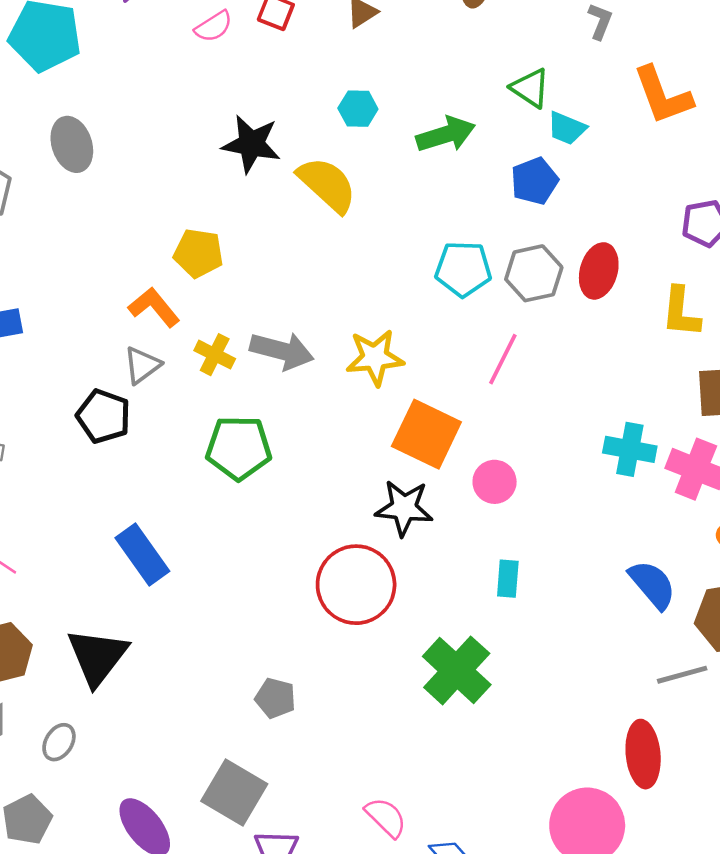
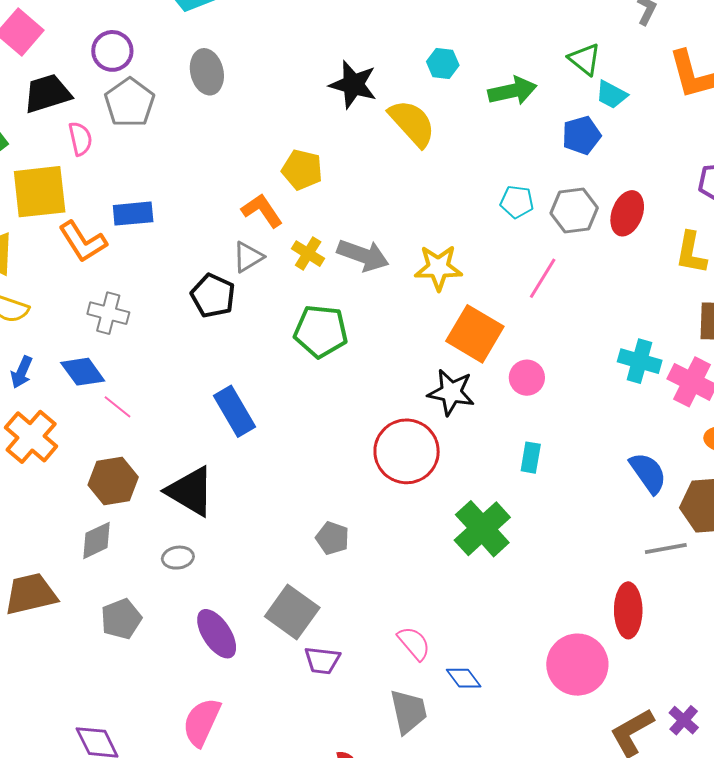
cyan pentagon: (463, 269) -> (517, 202), size x0.7
black triangle: (97, 657) -> (190, 491), turned -42
gray ellipse: (59, 742) -> (178, 558), moved, turned 44

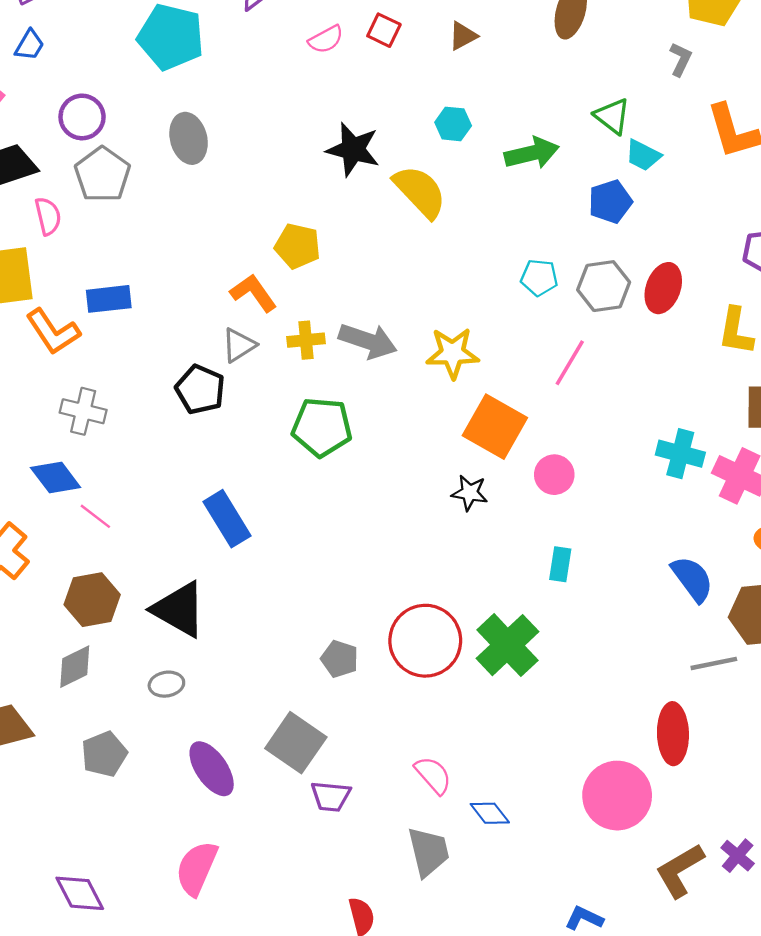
yellow cross: (308, 254) -> (306, 340), turned -36
black star: (451, 392) -> (470, 493), size x0.7
red circle: (407, 451) -> (425, 641), moved

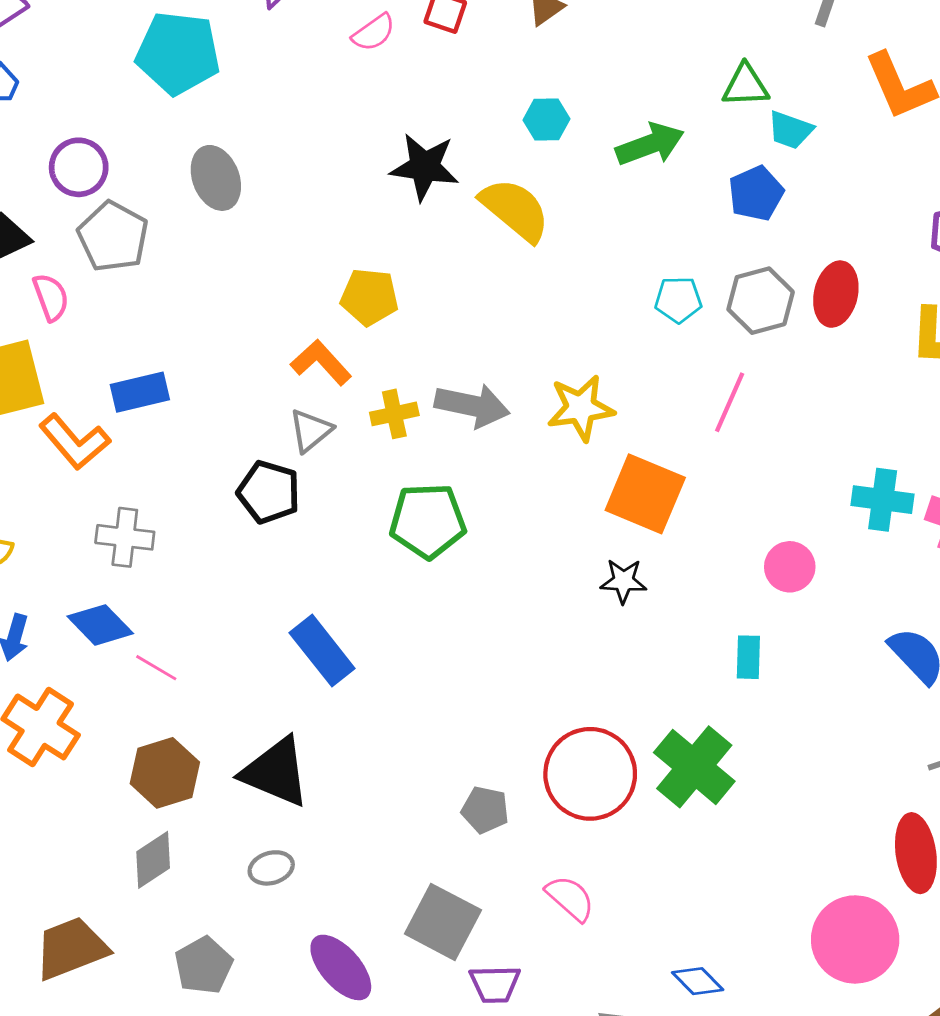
green triangle: (612, 116) -> (746, 85), turned -33
pink circle: (554, 475) -> (790, 567), moved
pink semicircle: (433, 775) -> (570, 898), moved

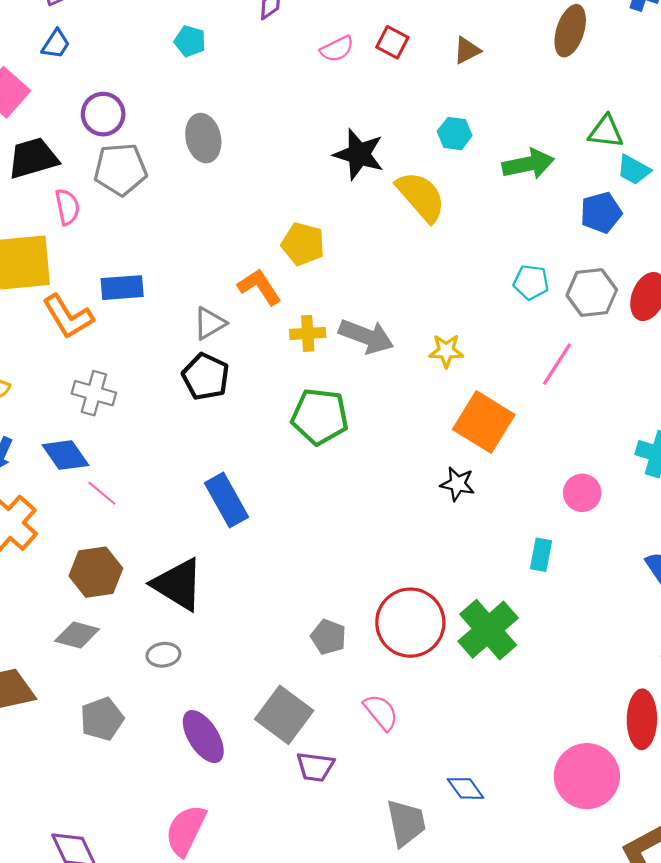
cyan pentagon: (178, 53) -> (190, 41), size x0.5
gray pentagon: (113, 237) -> (120, 169), turned 30
yellow star: (581, 408) -> (446, 351), size x0.7
gray triangle: (311, 431) -> (210, 323), moved
gray diamond: (153, 860) -> (77, 635), turned 39

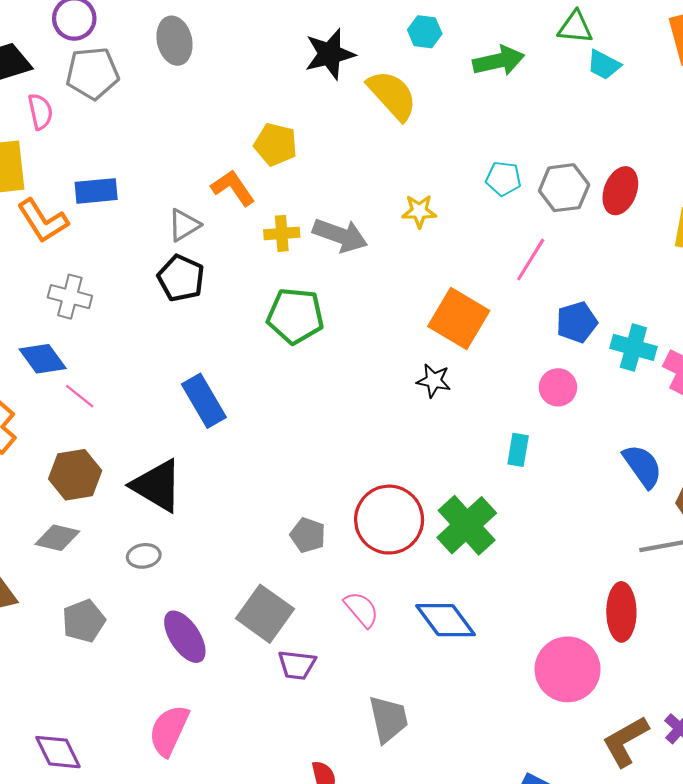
black star: (359, 154) -> (330, 54), turned -30
blue pentagon: (601, 213) -> (577, 322), moved
yellow star: (446, 351) -> (419, 211), moved
blue diamond: (466, 788) -> (445, 620), moved, size x1.6

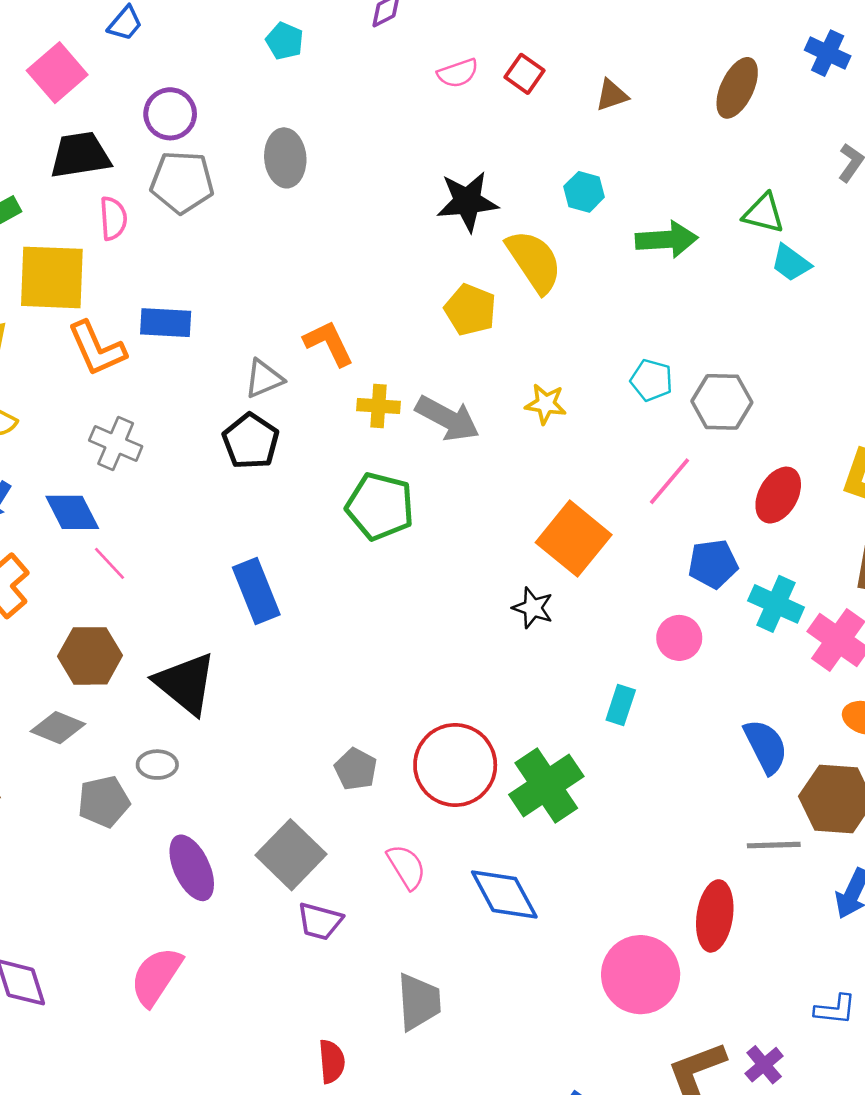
yellow pentagon: (276, 144) -> (470, 310), moved
red ellipse: (620, 191) -> (778, 495), moved
gray pentagon: (84, 621) -> (104, 802), moved

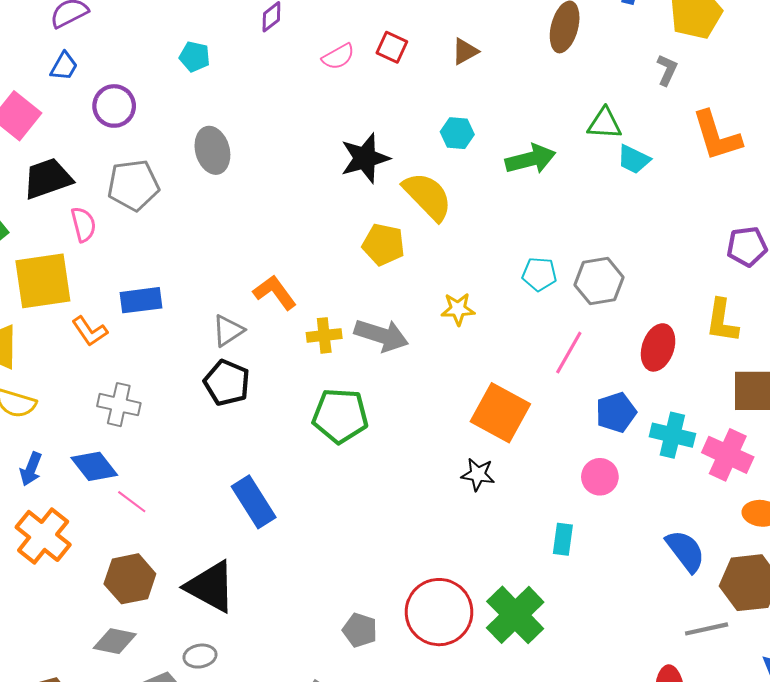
purple circle: (170, 114) -> (114, 106), moved
orange L-shape: (97, 349) -> (90, 331), size x0.7

